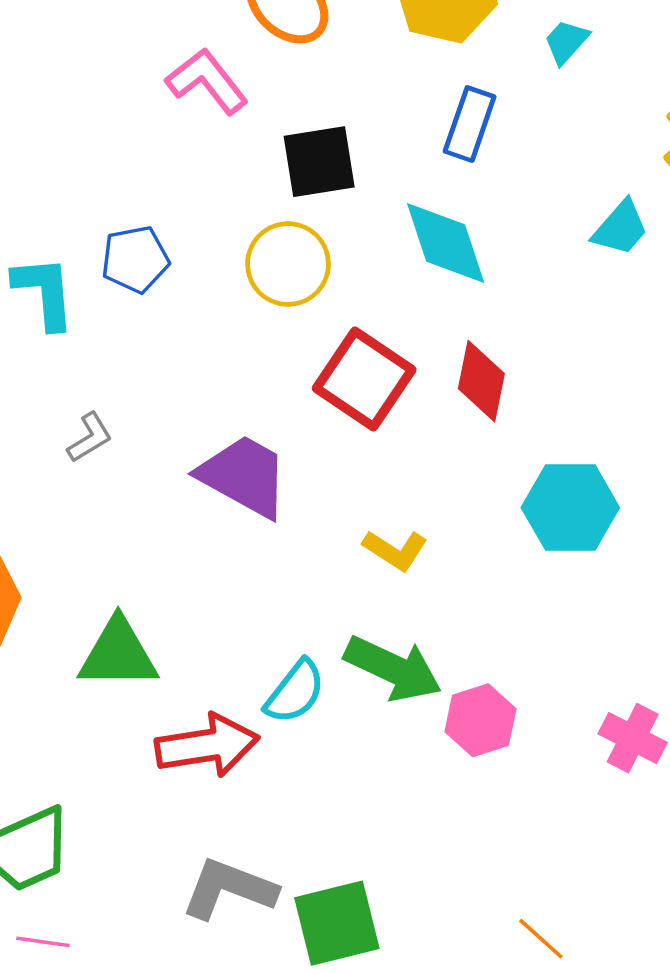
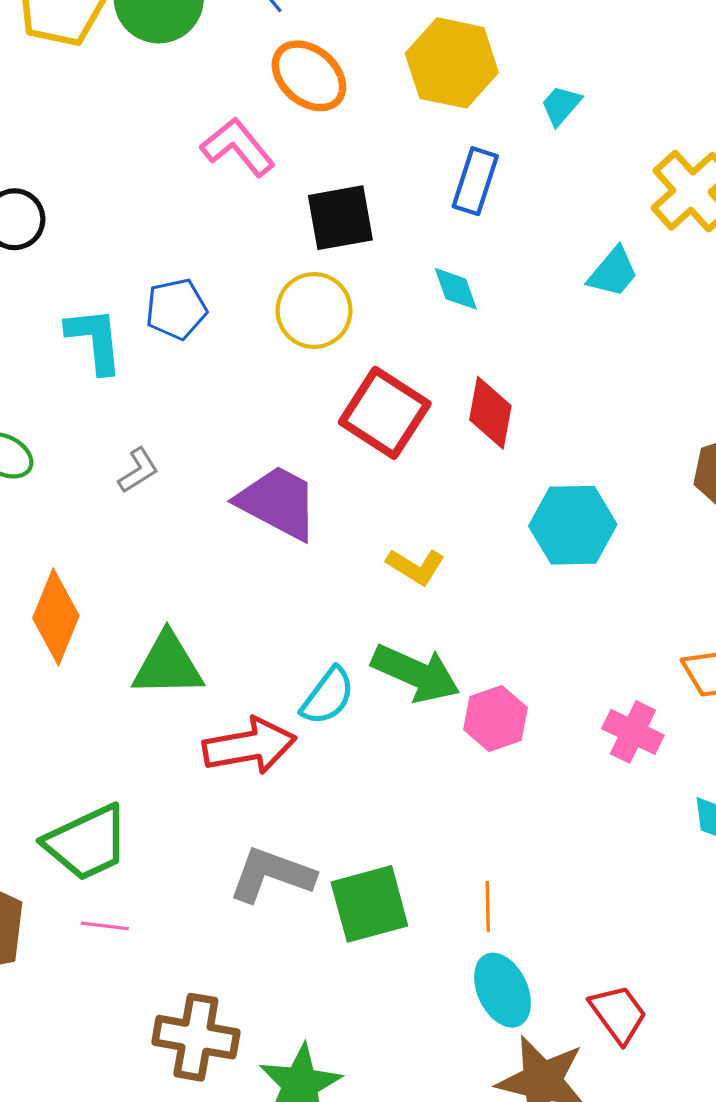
cyan diamond: (446, 243) -> (456, 289), size x0.6
orange line: (541, 939) -> (488, 906), moved, turned 48

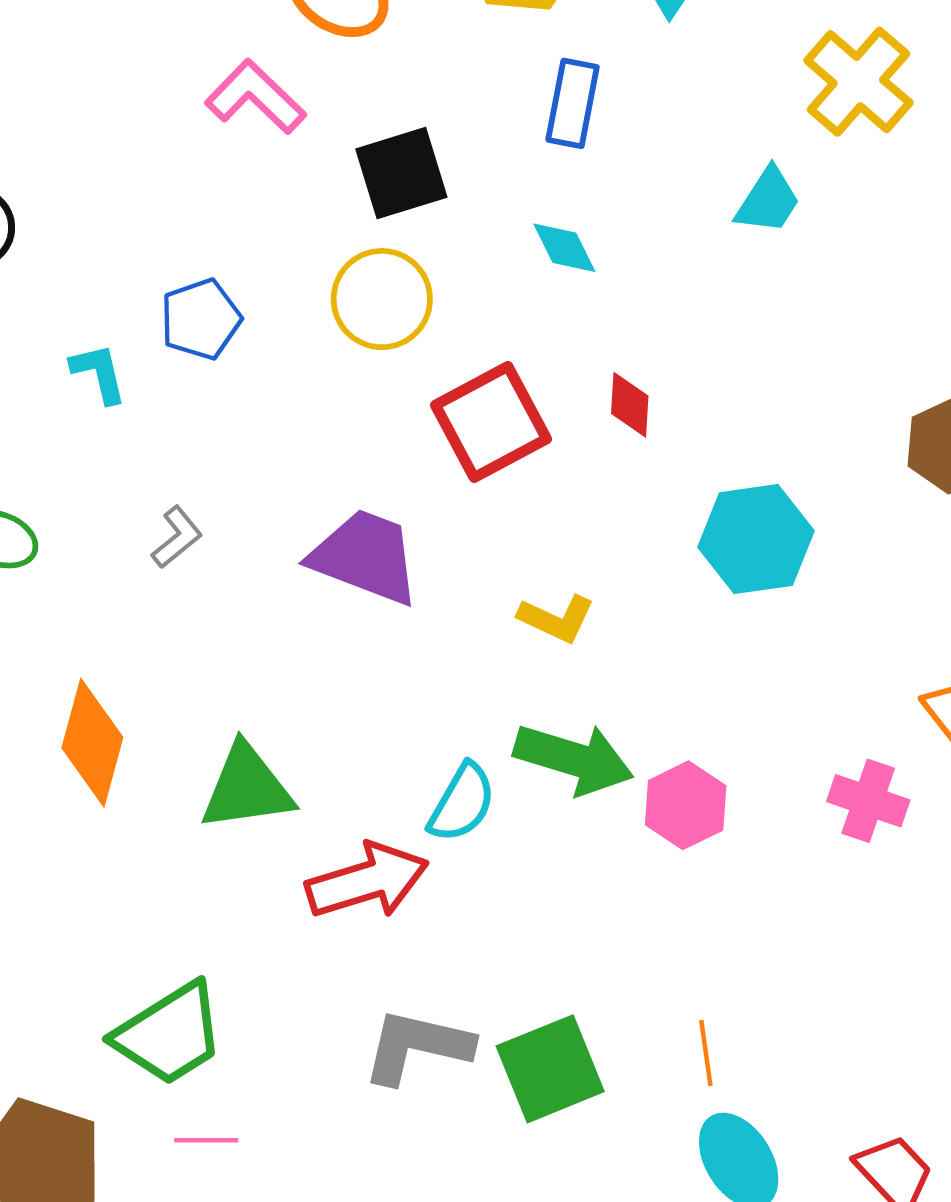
cyan L-shape: (95, 340) -> (99, 373), size x0.7
red square: (385, 413) -> (491, 422), turned 36
red diamond: (490, 413) -> (630, 405), size x0.7

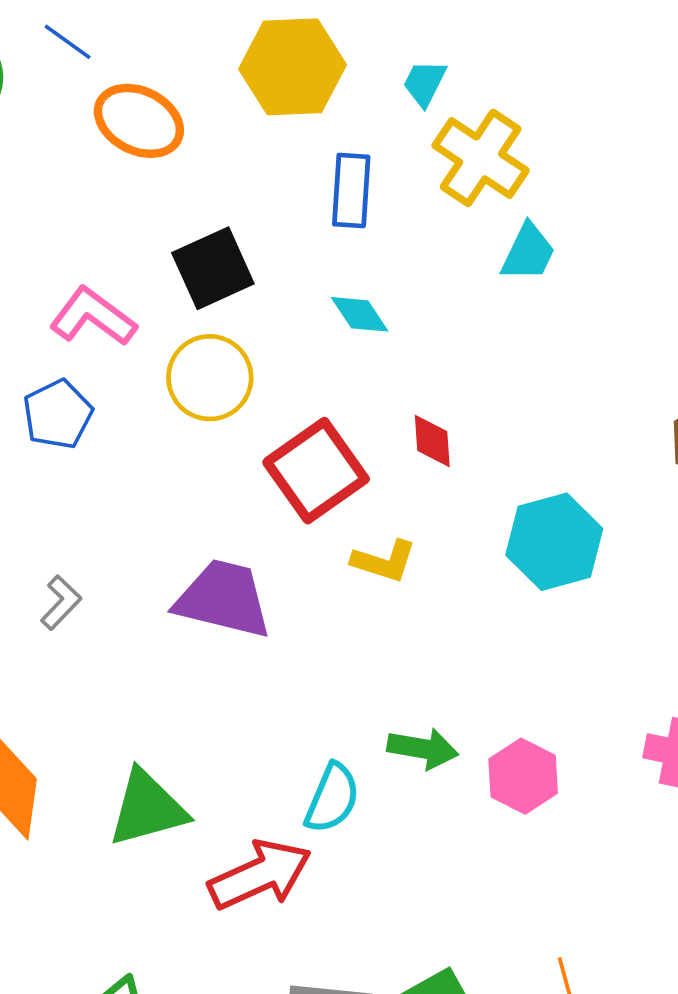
yellow cross: (858, 82) -> (481, 158), moved
pink L-shape: (255, 97) -> (93, 317), moved
yellow L-shape: (556, 619) -> (384, 561), moved
green arrow: (574, 759) -> (423, 749), size x0.7

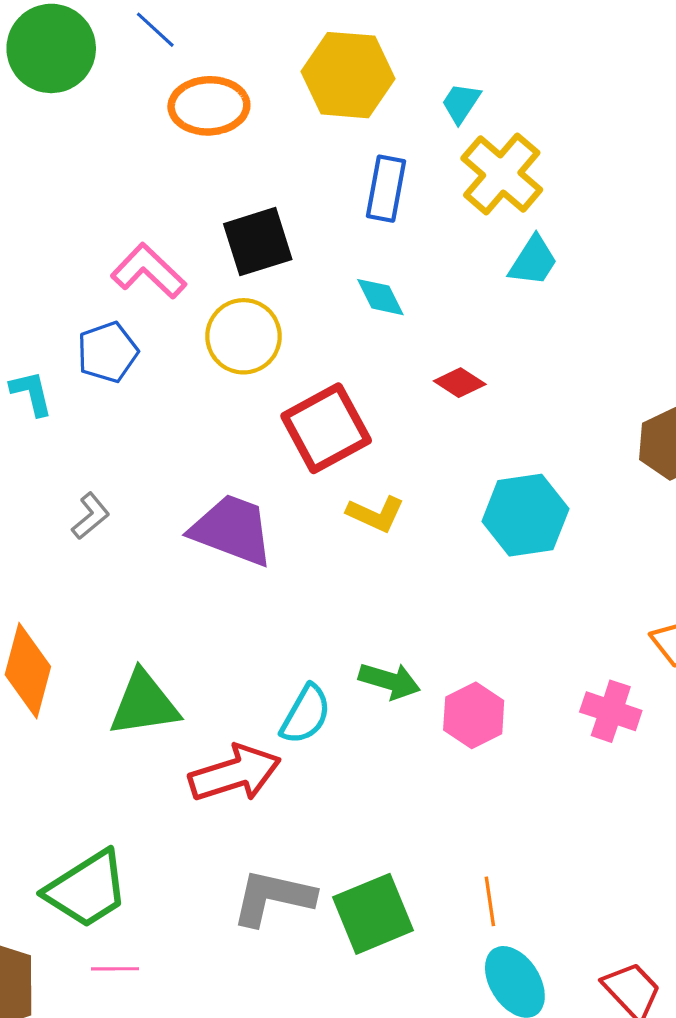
orange ellipse: (139, 121) -> (209, 106), turned -36
red diamond: (432, 441) -> (460, 383), moved, turned -60

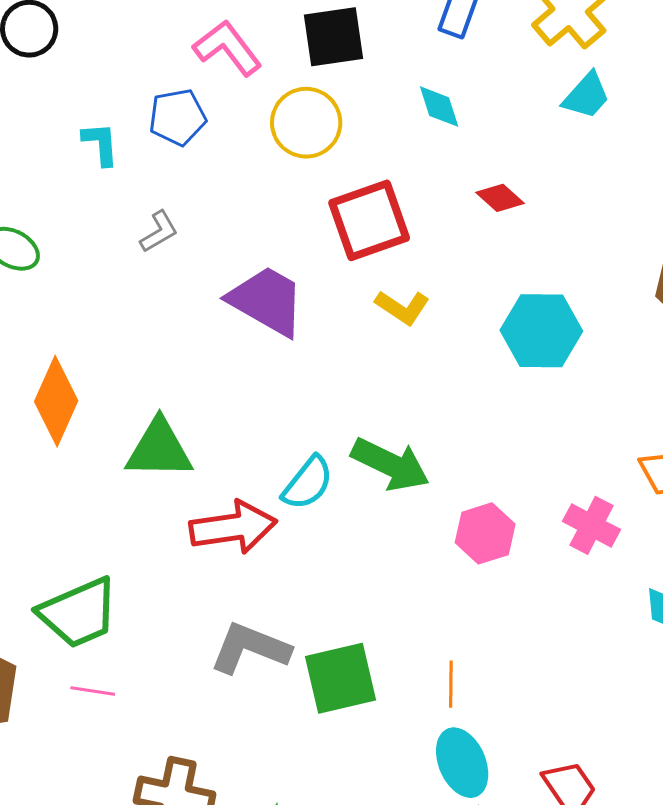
gray L-shape: (91, 516) -> (159, 232), moved
green arrow: (389, 681) -> (390, 464), size x1.4
pink hexagon: (474, 715) -> (485, 533), moved

